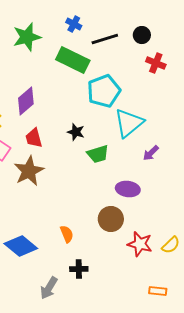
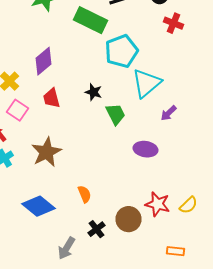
green trapezoid: (98, 154) -> (116, 114), turned -100
brown star: (29, 171) -> (46, 152), moved
brown circle: (111, 219) -> (128, 219), moved
black cross: (79, 269) -> (96, 229), turned -36

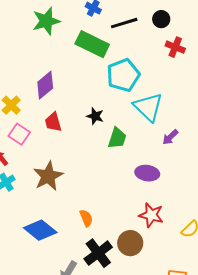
cyan triangle: (146, 83) -> (148, 107), turned -36
green trapezoid: (116, 114) -> (117, 138), turned 45
red star: (158, 204) -> (151, 215), moved
black cross: (96, 229) -> (98, 253), size x1.6

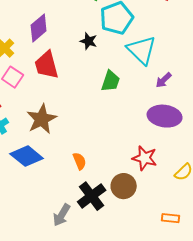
black star: (95, 116) -> (89, 41), moved
red trapezoid: (53, 122) -> (47, 65), size x1.4
purple ellipse: (147, 173) -> (165, 116), moved, size x1.4
blue diamond: (40, 230) -> (27, 156), moved

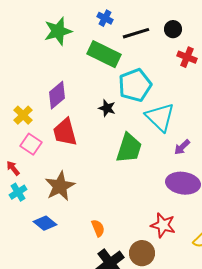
green trapezoid: (111, 81) -> (129, 148), size x1.4
blue diamond: (27, 156) -> (45, 223), size x0.7

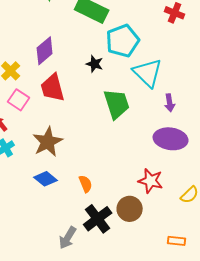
purple arrow: (182, 147) -> (170, 103), turned -54
green trapezoid: (129, 148) -> (117, 104), turned -36
blue diamond: (45, 223) -> (46, 179), moved

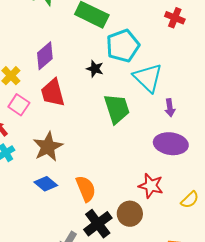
orange semicircle: (86, 184) -> (86, 189), size x1.5

